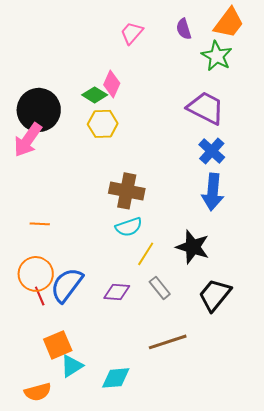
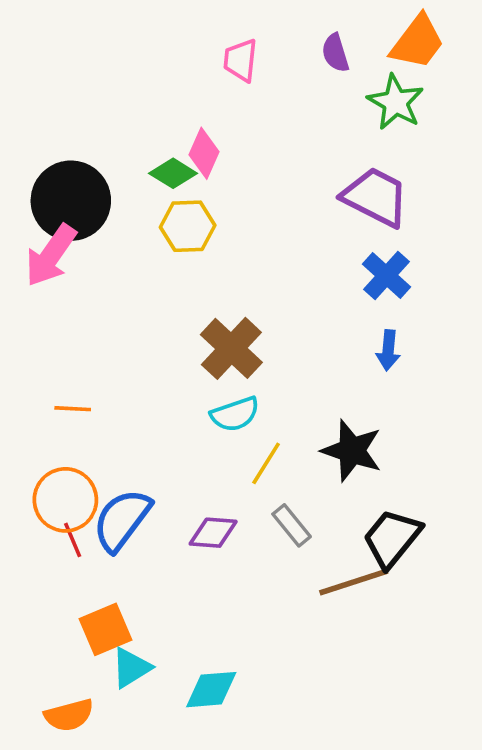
pink trapezoid: (132, 33) -> (241, 60), turned -35
brown cross: (127, 191) -> (231, 348), turned 32
blue arrow: (213, 192) -> (388, 350), size x0.6
brown line: (168, 342) -> (354, 582), moved

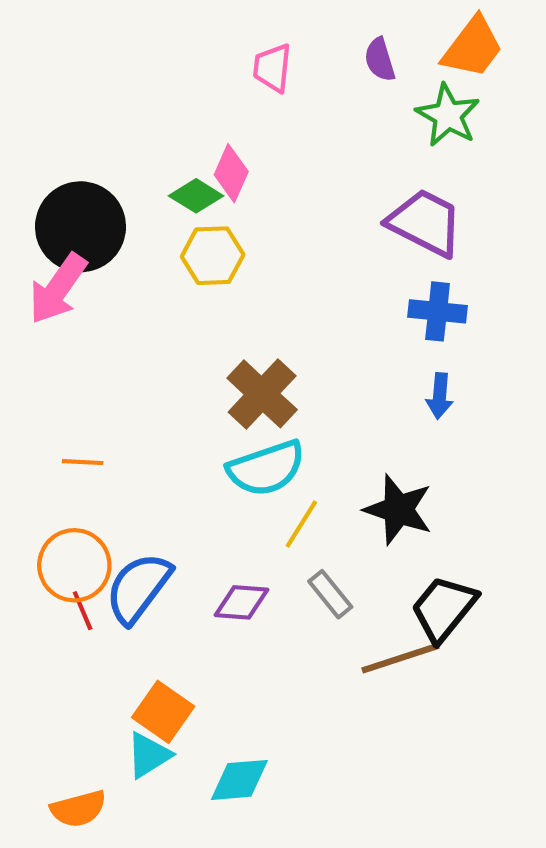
blue cross: (386, 275) -> (438, 311), turned -36
cyan semicircle: (235, 414) -> (266, 468), size x1.4
orange square: (106, 629) -> (163, 712), moved, turned -32

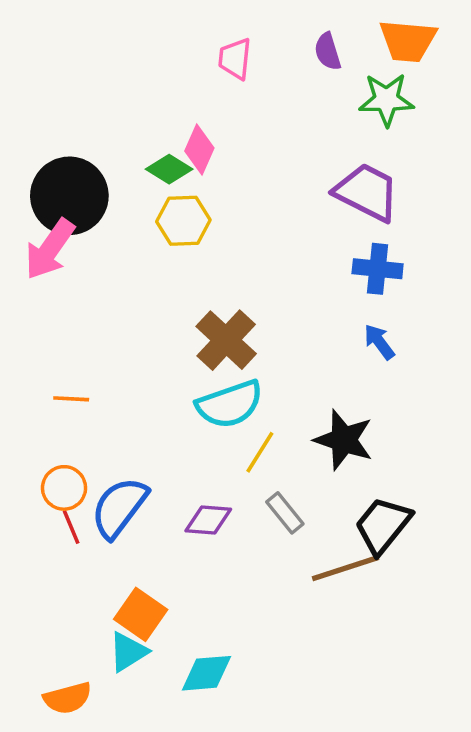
orange trapezoid: (473, 47) -> (408, 41), turned 58
green star: (448, 115) -> (386, 100), turned -30
blue arrow: (440, 396) -> (379, 342), turned 138
orange circle: (74, 565) -> (64, 488), size x0.7

